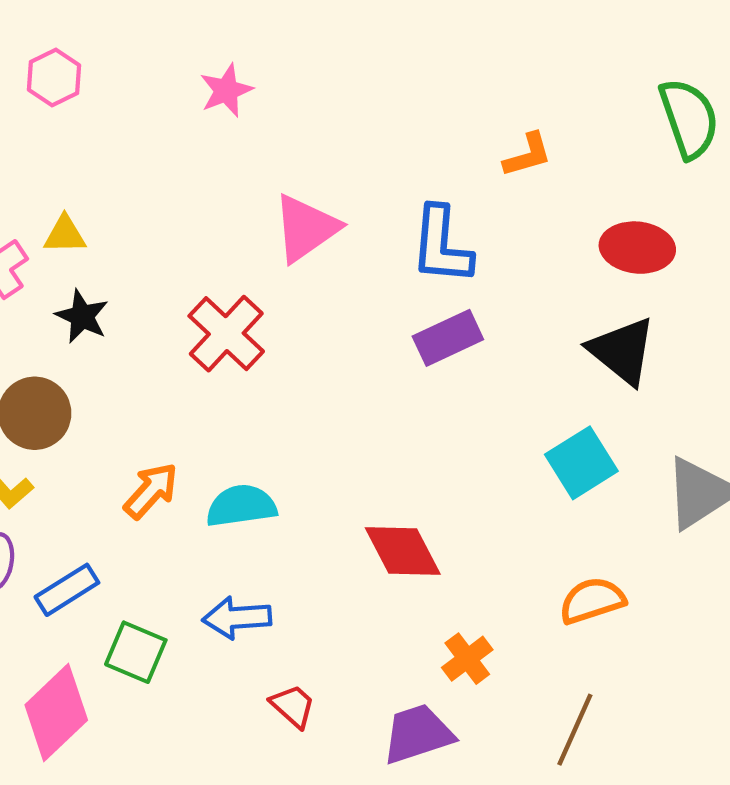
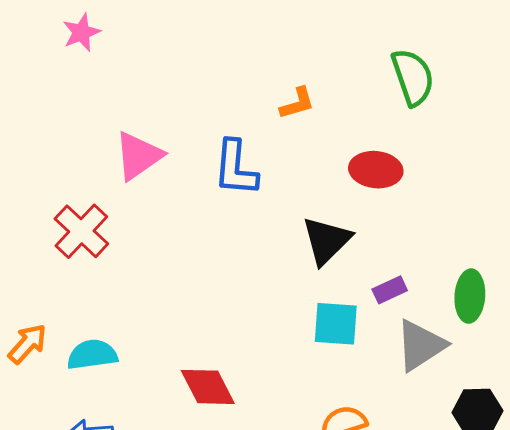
pink star: (226, 90) -> (81, 32), moved
purple rectangle: (448, 338) -> (390, 290), moved, size x0.7
black triangle: (622, 351) -> (326, 241), moved, turned 36
cyan square: (581, 463) -> (336, 324), turned 36

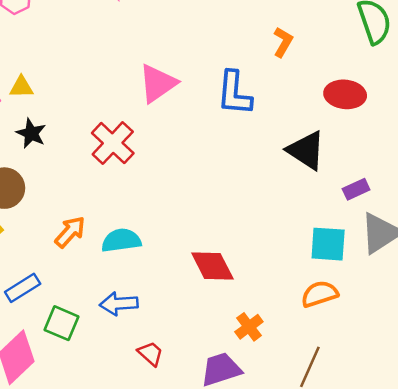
orange L-shape: (297, 103) -> (283, 42), turned -44
black triangle: (326, 241) -> (306, 150), turned -42
cyan square: (336, 324) -> (328, 244), moved

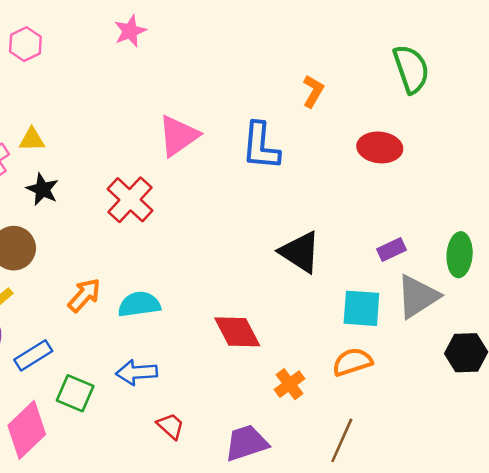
black triangle: (306, 150) -> (300, 252), moved
orange cross: (249, 327) -> (290, 384), moved

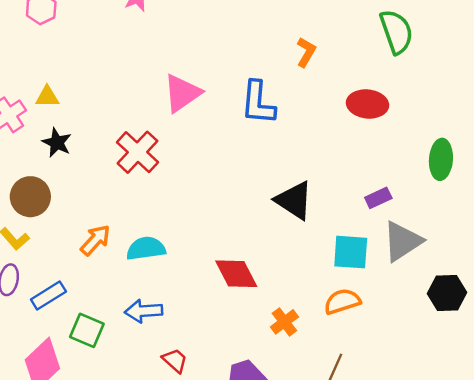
green ellipse: (460, 255) -> (441, 159), moved

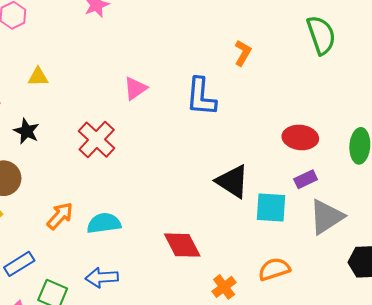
pink triangle: (182, 93) -> (135, 88), size x0.7
yellow triangle: (47, 97) -> (38, 77), moved
red ellipse: (368, 104) -> (300, 137), moved
cyan square: (351, 252) -> (271, 207), moved

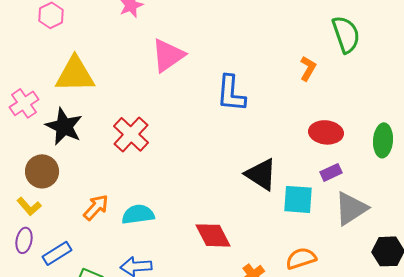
orange L-shape: (243, 53) -> (308, 68), moved
yellow triangle: (38, 77) -> (75, 74), size x2.0
pink triangle: (135, 88) -> (168, 55), moved, size x1.5
black star: (27, 131) -> (64, 126), size x1.5

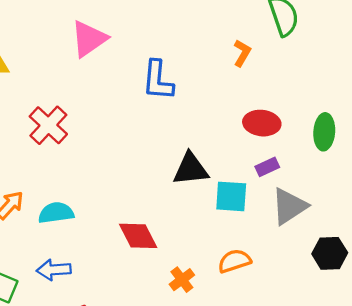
black triangle: (261, 174) -> (191, 169), turned -39

